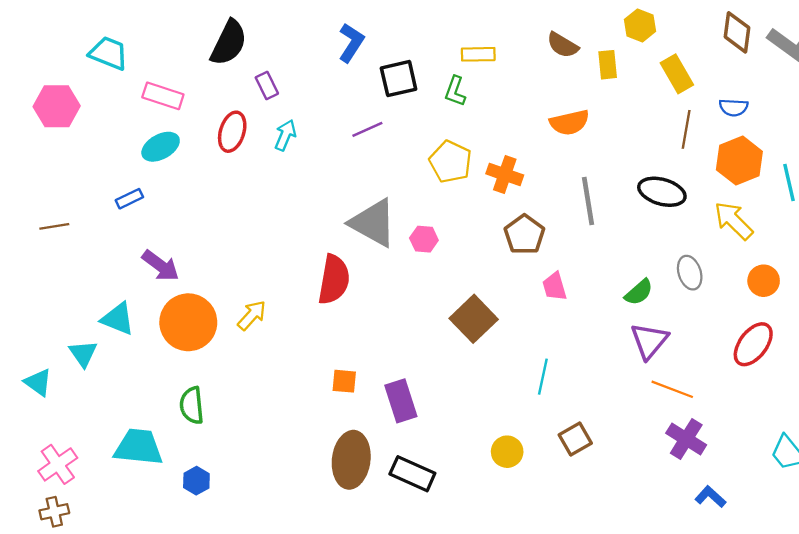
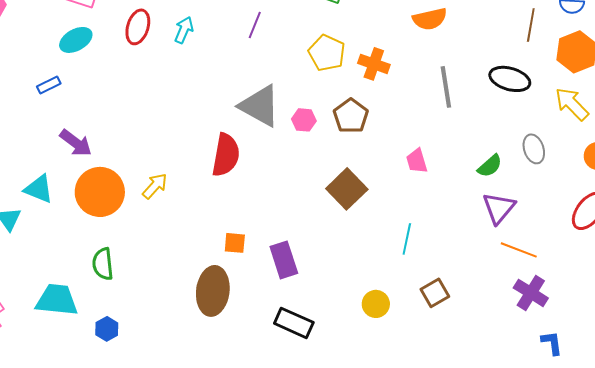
purple line: (367, 129) -> (255, 25), turned -44
brown pentagon: (524, 235) -> (351, 116), moved
brown ellipse: (351, 460) -> (213, 291), moved
blue L-shape: (710, 497) -> (552, 343), turned 40

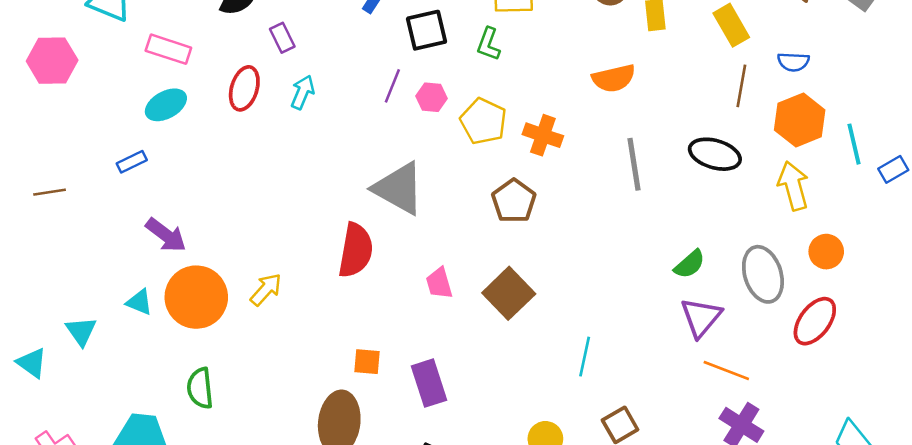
yellow arrow: (572, 104) -> (793, 186), turned 30
pink hexagon: (304, 120) -> (432, 97), moved
gray ellipse: (534, 149) -> (763, 274), moved, size x1.5
pink trapezoid: (417, 161) -> (439, 283), moved
cyan triangle: (39, 189) -> (139, 302), moved, size x0.7

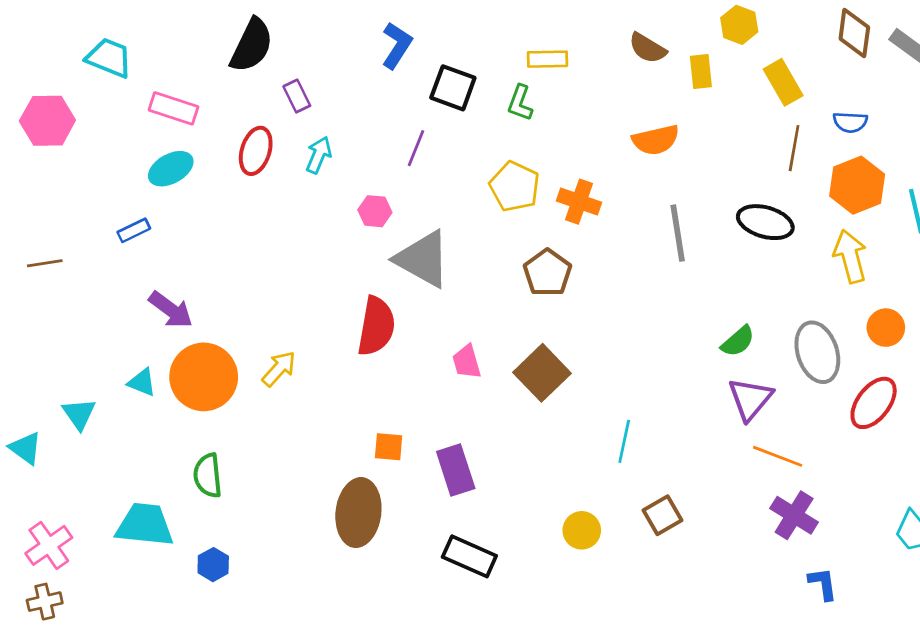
black square: (426, 30) -> (453, 88), turned 33
pink hexagon: (432, 97) -> (375, 211), moved

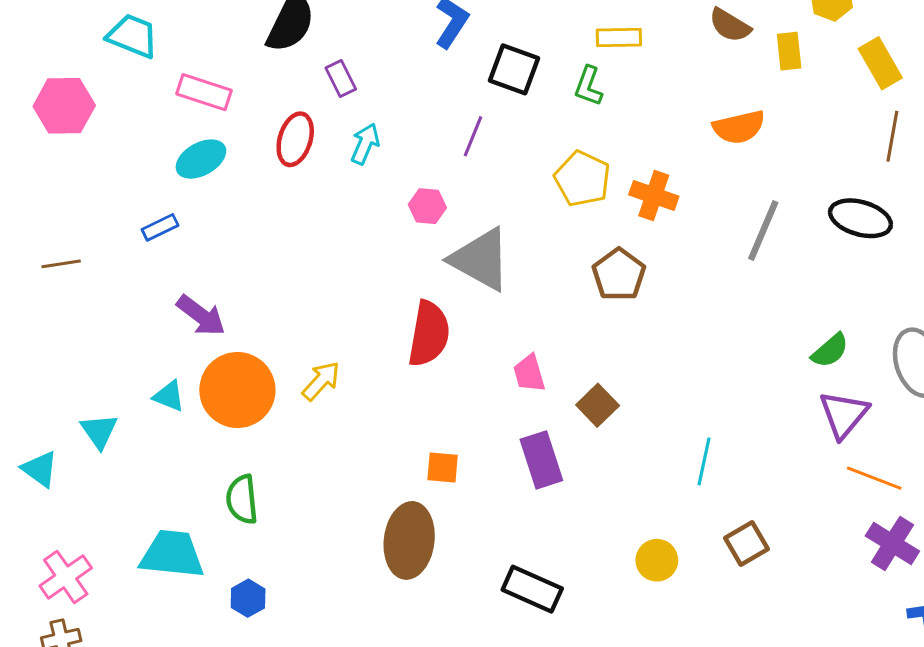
gray line: (678, 233) -> (763, 230), turned 32
brown square: (542, 373) -> (598, 405), moved, size x0.7
purple rectangle: (456, 470) -> (541, 460), moved

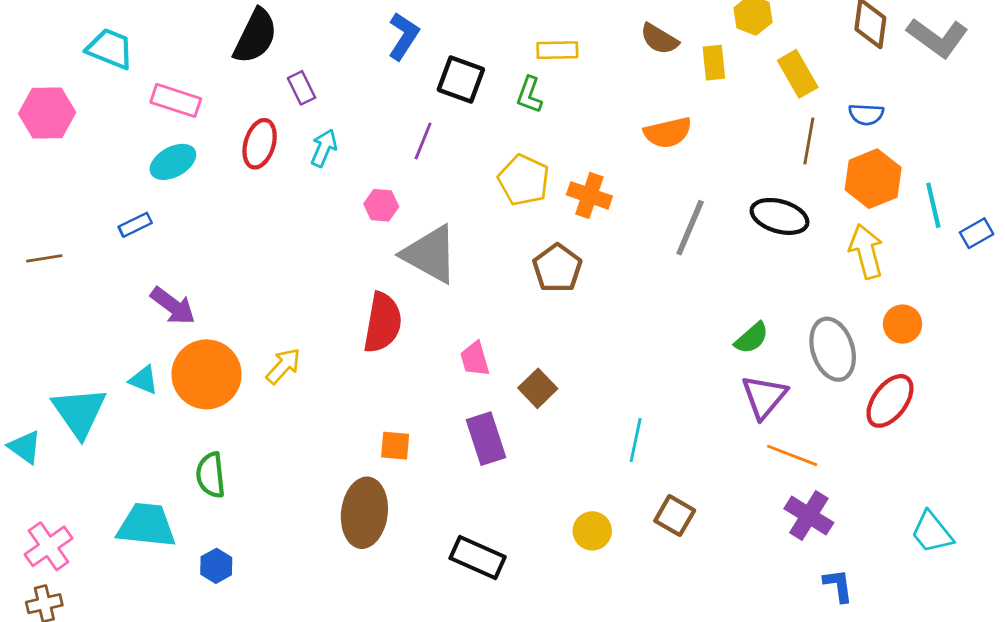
cyan triangle: (99, 431) -> (79, 412), size x1.6
brown square: (747, 544) -> (675, 516), turned -30

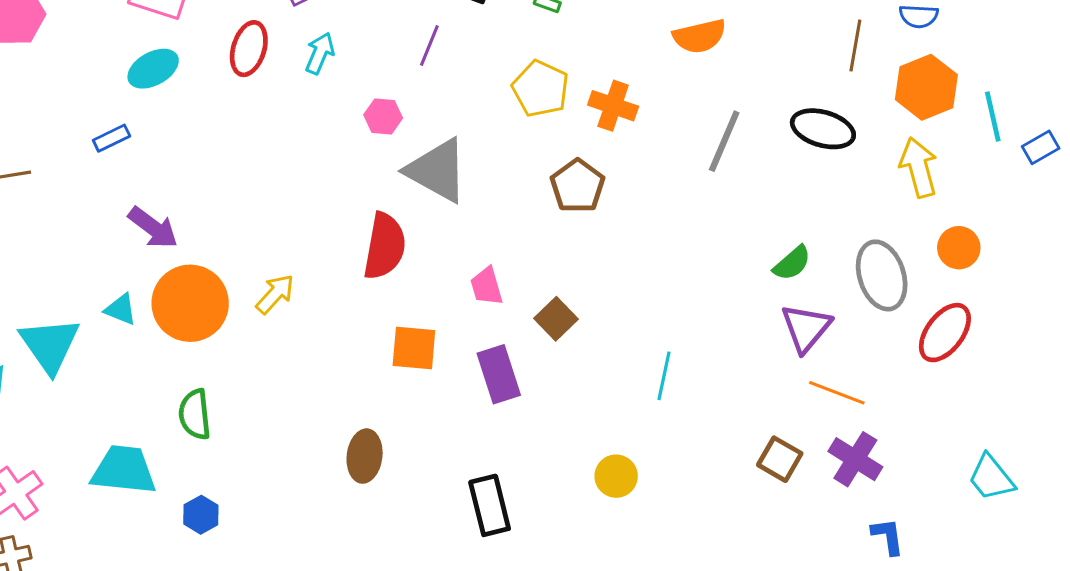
orange square: (395, 446) -> (414, 348), moved, size x1.4
brown ellipse: (364, 513) -> (365, 456), size x0.7
brown square: (675, 516) -> (780, 459), moved
black rectangle: (478, 557) -> (490, 505), turned 52

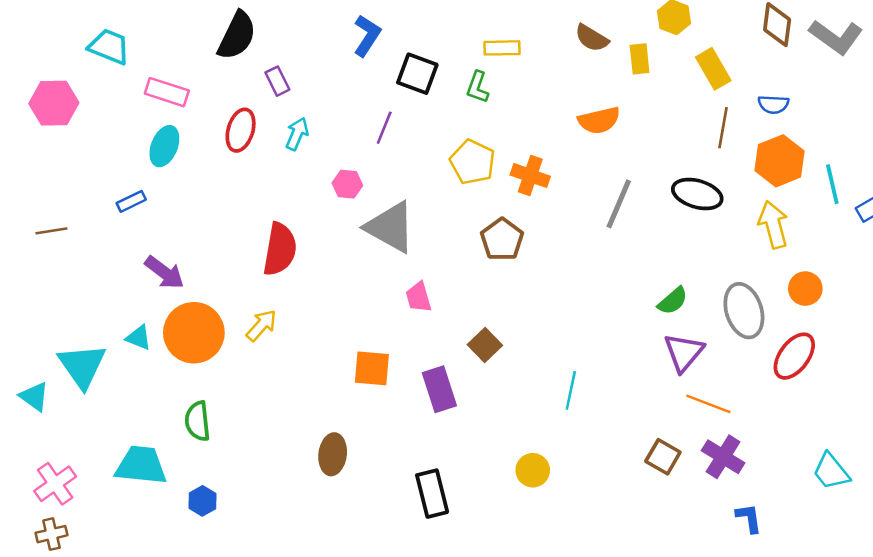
cyan ellipse: (153, 69) -> (164, 146), turned -39
red semicircle: (385, 246) -> (280, 249), moved
pink trapezoid: (486, 286) -> (419, 297), moved

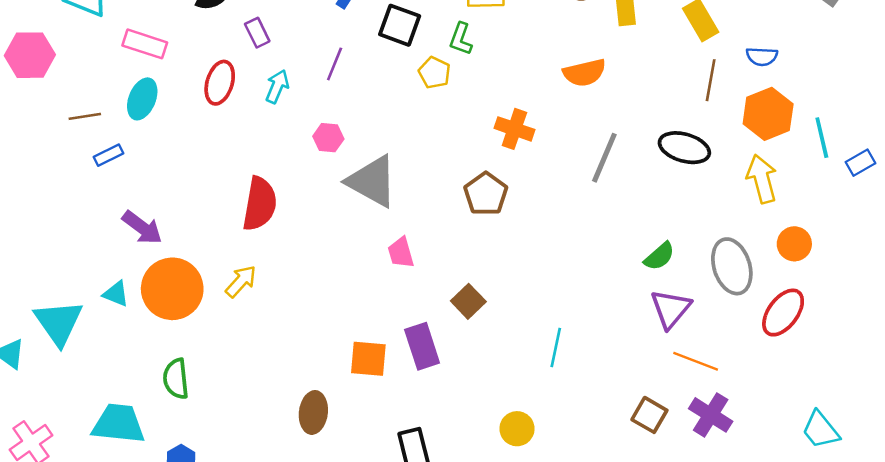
purple line: (384, 128) -> (335, 64), moved
yellow pentagon: (473, 162) -> (435, 73), moved, size x0.7
brown line: (51, 231) -> (85, 116), moved
orange square: (372, 368) -> (368, 359), moved

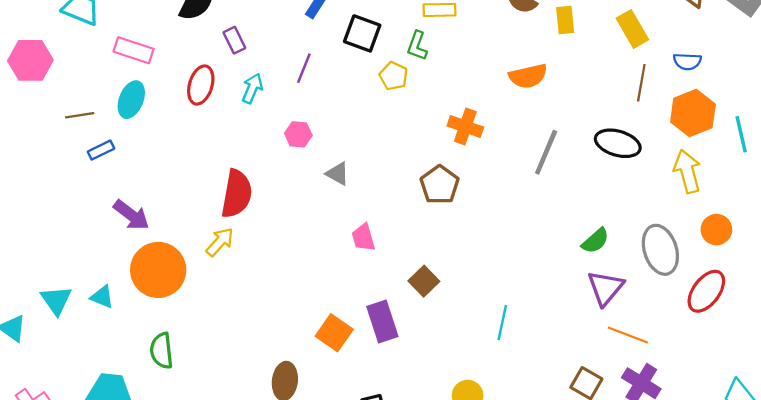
gray triangle: (372, 181) -> (338, 174), size x0.5
yellow arrow: (241, 281) -> (220, 242), moved
cyan triangle: (116, 294) -> (102, 297), moved
cyan triangle: (59, 323) -> (56, 300), size x0.7
orange square: (368, 359) -> (334, 333), turned 30

